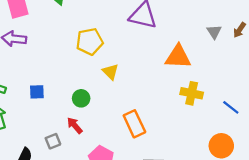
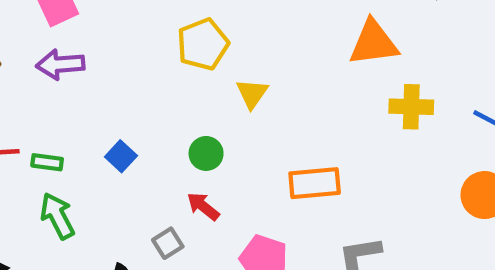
yellow triangle: (110, 72) -> (252, 94), turned 30
blue square: (37, 92) -> (121, 156), turned -35
orange rectangle: (134, 124) -> (315, 183), turned -60

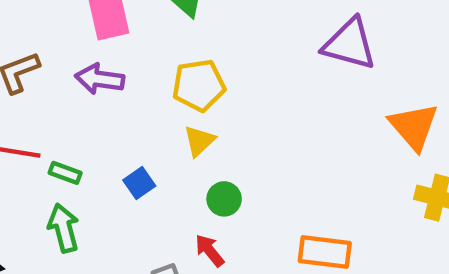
orange triangle: (374, 43) -> (414, 126), turned 44
yellow pentagon: (203, 44) -> (199, 85), moved
yellow triangle: (252, 94) -> (199, 141), moved

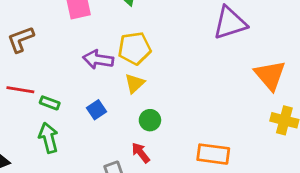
purple triangle: (350, 44) -> (230, 23), turned -33
purple arrow: (100, 79) -> (98, 60), moved

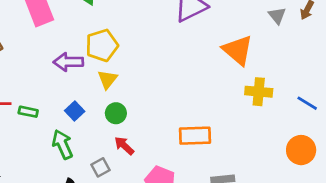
green circle: (150, 120) -> (116, 113), moved
green arrow: (48, 138) -> (63, 144), moved

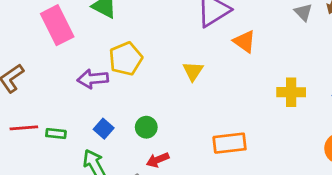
orange triangle: (238, 50) -> (244, 41), moved, size x0.7
yellow triangle: (107, 79) -> (193, 71), moved
red arrow: (124, 146) -> (158, 160), turned -60

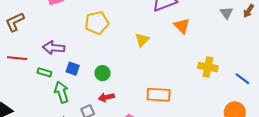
purple arrow: (93, 79) -> (54, 48), moved
blue square: (104, 129) -> (73, 69), turned -32
green rectangle: (56, 134) -> (44, 72), moved

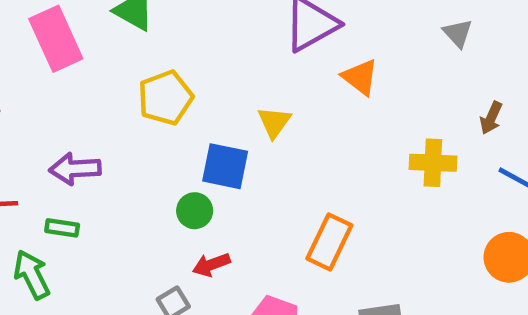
brown arrow: (249, 11) -> (491, 118), moved
blue square: (73, 69) -> (225, 166), moved, size x1.5
green arrow: (62, 92) -> (32, 275), moved
orange rectangle: (159, 95) -> (329, 242), turned -60

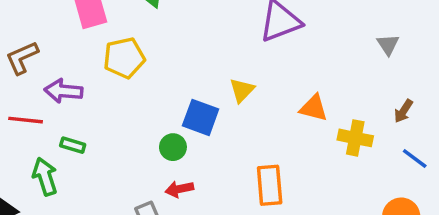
orange triangle: (360, 77) -> (314, 108), moved, turned -32
yellow pentagon: (165, 98) -> (124, 58), moved
purple arrow: (75, 169) -> (63, 91), moved
orange rectangle: (329, 242) -> (270, 185), turned -39

